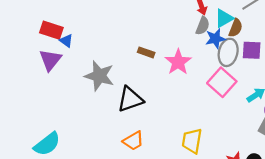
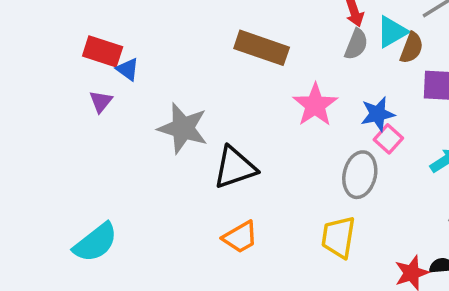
blue star: (215, 39) -> (378, 114), moved
brown rectangle: (146, 52) -> (262, 48), moved, size x1.8
gray ellipse: (228, 52) -> (360, 175), moved
purple triangle: (50, 60) -> (101, 101), size x0.6
pink square: (222, 82) -> (388, 139), size x0.6

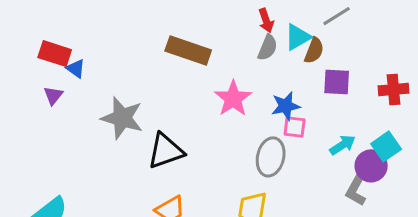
pink square: (388, 139) -> (295, 127), turned -35

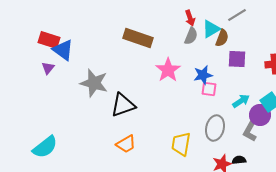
blue triangle: (76, 69) -> (63, 50), size x1.6
gray ellipse: (271, 157) -> (215, 128), moved

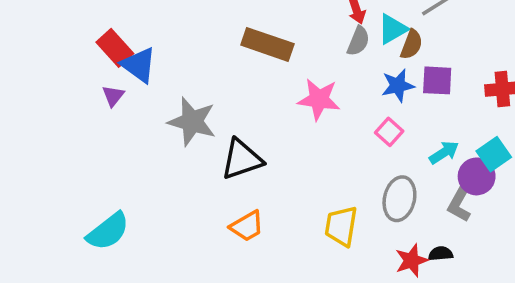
red rectangle: (49, 40) -> (115, 48), turned 30
pink star: (168, 70) -> (319, 99), turned -30
blue star: (203, 75) -> (398, 86), moved
pink square: (209, 89) -> (389, 132), turned 35

